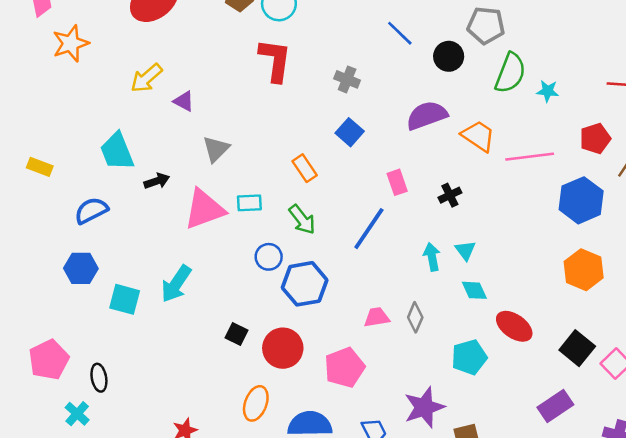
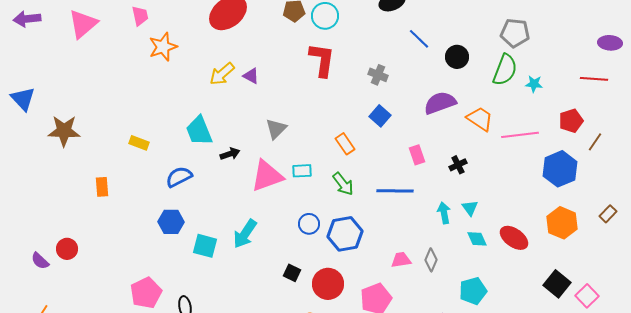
gray pentagon: (486, 25) -> (515, 33), moved
purple triangle: (184, 101) -> (251, 76), moved
blue line: (369, 229) -> (395, 191), turned 57
blue circle: (269, 257) -> (309, 224), moved
red ellipse: (514, 326) -> (514, 238), moved

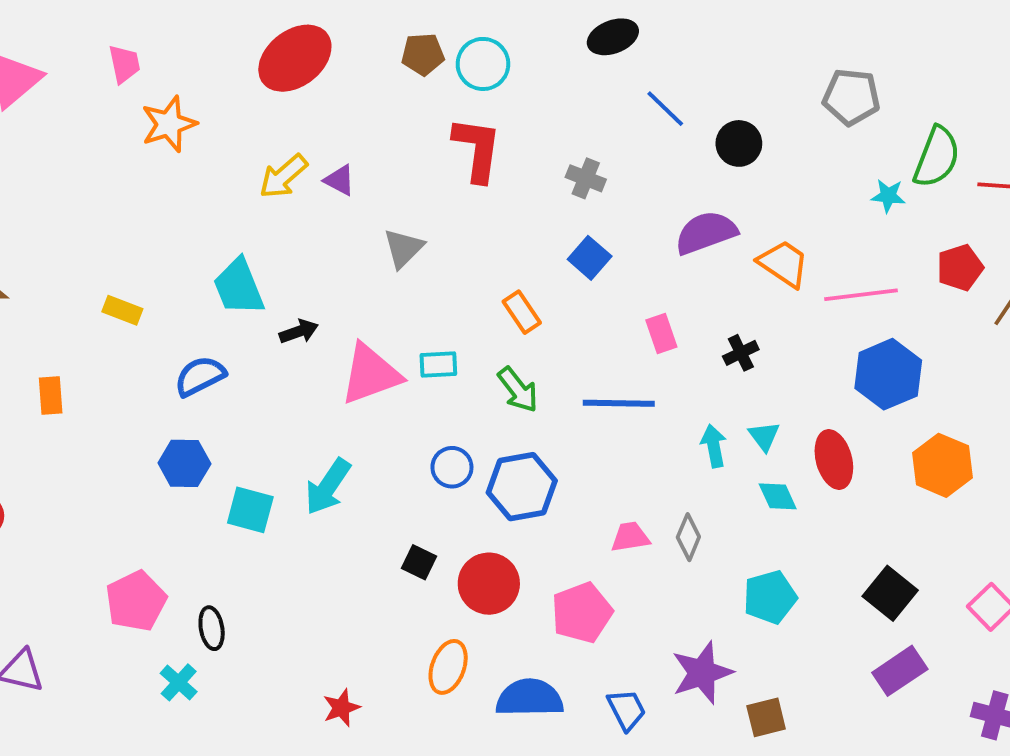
green semicircle: (505, 70) -> (937, 157), moved
gray triangle: (276, 129) -> (403, 248), moved
blue hexagon: (560, 169) -> (888, 374), moved
red ellipse: (514, 238) -> (834, 459), moved, turned 40
black square: (557, 284) -> (890, 593), moved

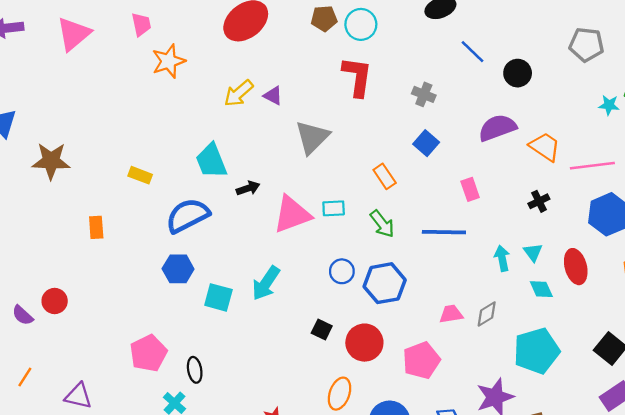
gray triangle: (403, 248) -> (312, 137), size x1.4
black cross: (741, 353) -> (539, 201), moved
blue semicircle: (200, 376) -> (188, 216), size x1.4
gray diamond: (688, 537) -> (487, 314), turned 36
cyan pentagon: (770, 597) -> (537, 351), size x1.4

